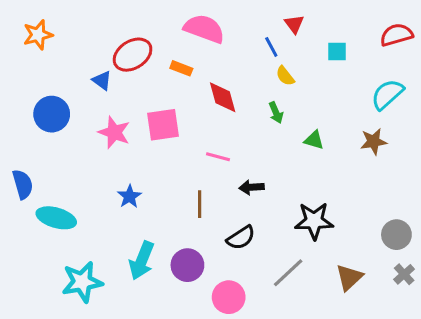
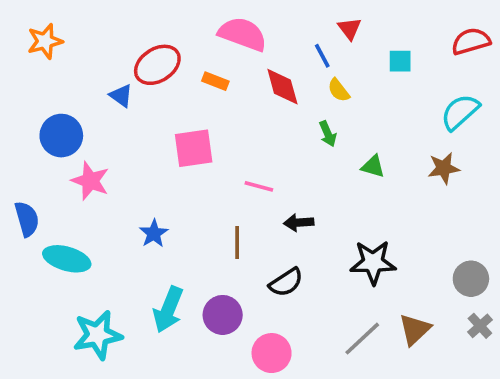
red diamond: (223, 97) -> (282, 87), moved
pink star: (114, 132) -> (90, 181), moved
gray line: (288, 273) -> (362, 339), moved

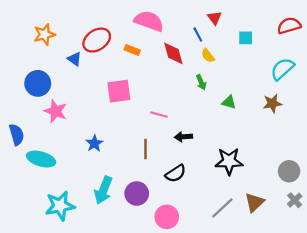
orange star: (45, 41) -> (44, 34), moved

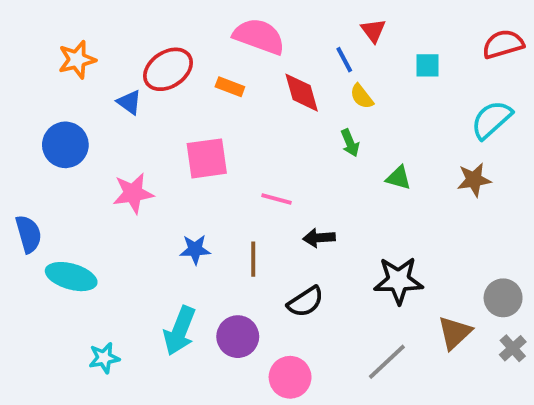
pink star: (56, 111) -> (133, 193), moved, turned -30
blue star: (94, 143) -> (195, 249), moved, turned 30
brown triangle: (255, 202) -> (455, 333), moved
cyan star: (60, 206) -> (104, 358), size x0.6

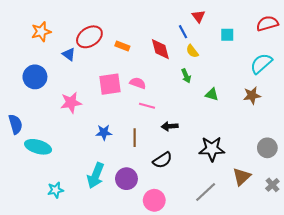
pink semicircle: (259, 36) -> (138, 83), moved, size x0.6
gray circle: (503, 298) -> (267, 148), moved

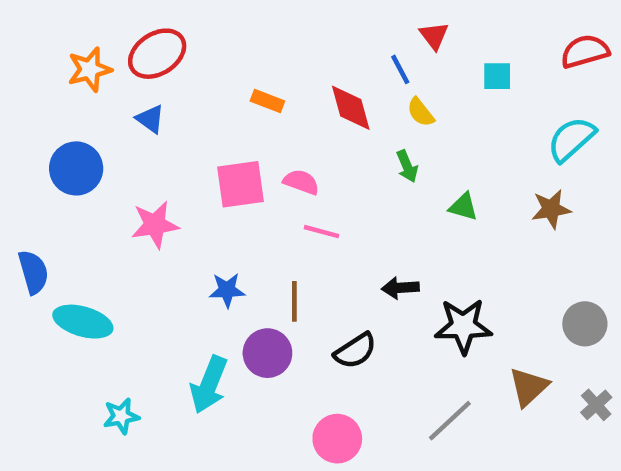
red ellipse: (89, 37) -> (157, 54), moved
black arrow: (170, 126) -> (400, 288), moved
purple circle: (126, 179) -> (267, 353), moved

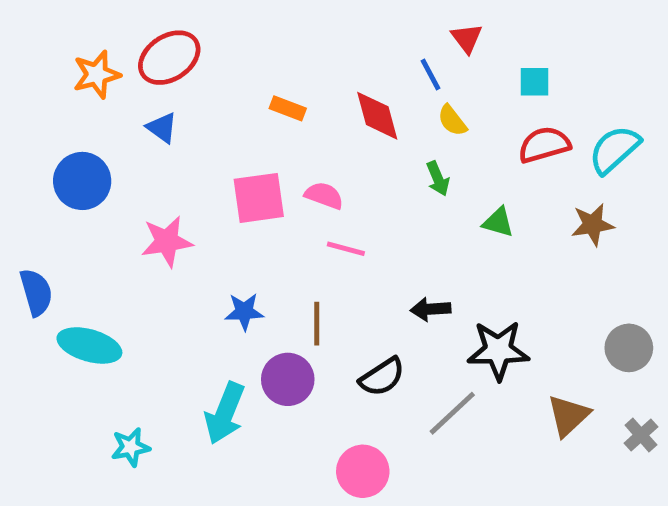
red semicircle: (585, 51) -> (544, 145), moved
gray line: (450, 421) -> (452, 413), moved

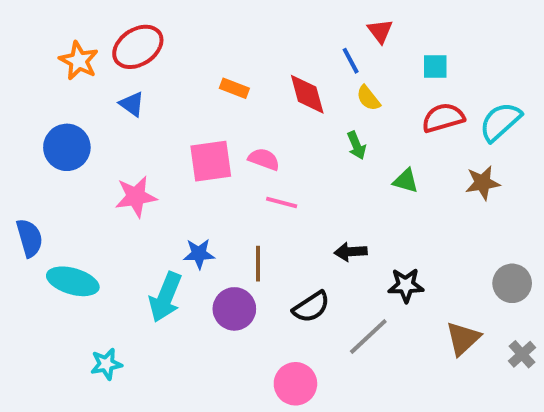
orange star: (97, 75) -> (79, 61), turned -30
black star: (498, 350) -> (406, 285), size x0.7
cyan arrow: (225, 413) -> (165, 297), moved

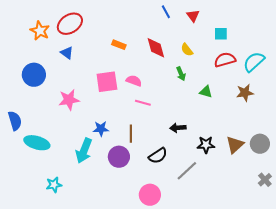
blue line: (351, 61) -> (166, 12), moved
brown triangle: (463, 338) -> (235, 145), moved

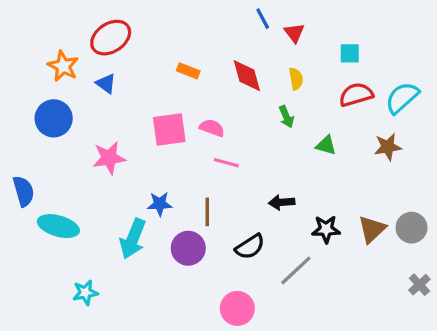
red triangle: (193, 16) -> (294, 33), moved
orange star: (40, 31) -> (63, 66), moved
yellow semicircle: (187, 50) -> (296, 79), turned -152

